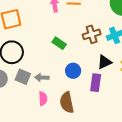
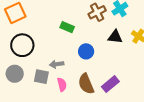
black triangle: (104, 62) -> (115, 37), turned 42
gray square: (23, 77) -> (41, 77), moved
purple rectangle: (96, 83) -> (110, 84), moved, turned 54

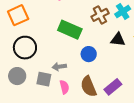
green rectangle: (67, 27) -> (70, 30), size x1.6

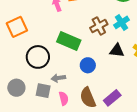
black circle: (25, 48) -> (38, 57), moved

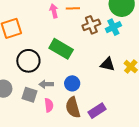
cyan cross: (121, 22) -> (113, 27), moved
brown cross: (99, 26) -> (91, 25), moved
blue circle: (88, 65) -> (72, 83), moved

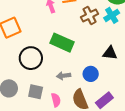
blue circle: (72, 83) -> (91, 74), moved
gray arrow: (46, 84) -> (64, 76), moved

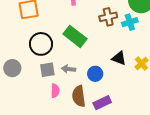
gray square: (36, 92) -> (47, 70), moved, turned -35

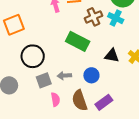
cyan cross: (130, 22) -> (116, 18), turned -35
green rectangle: (75, 36) -> (78, 41), moved

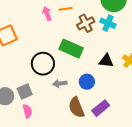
black circle: (33, 56) -> (43, 64), moved
gray square: (44, 80) -> (25, 91), moved
pink semicircle: (55, 99) -> (27, 111), moved

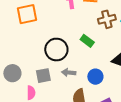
green rectangle: (71, 49) -> (87, 41), size x0.6
gray square: (25, 91) -> (43, 76), moved

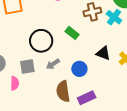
gray arrow: (69, 73) -> (53, 64), turned -40

